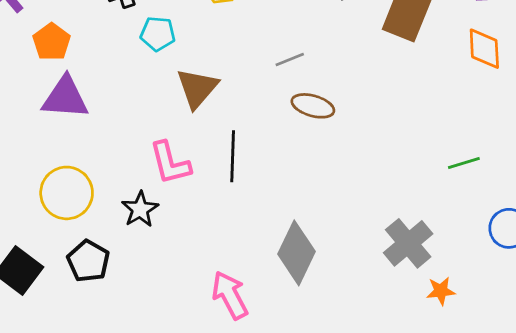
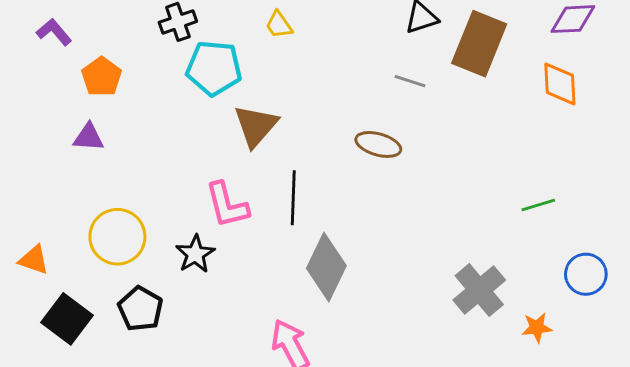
cyan pentagon: (158, 34) -> (214, 68), size x1.5
gray line: (290, 60) -> (410, 81), moved, turned 40
purple triangle: (65, 98) -> (89, 137), moved, size x0.6
gray diamond: (297, 253) -> (326, 267), moved
orange star: (441, 291) -> (537, 328), moved

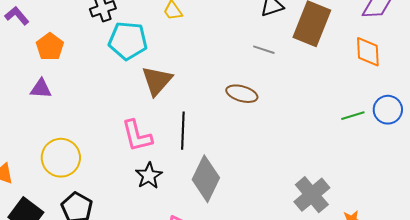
green line: (538, 205) -> (353, 116), moved
black star: (195, 254) -> (149, 176), moved
blue circle: (586, 274) -> (388, 110), moved

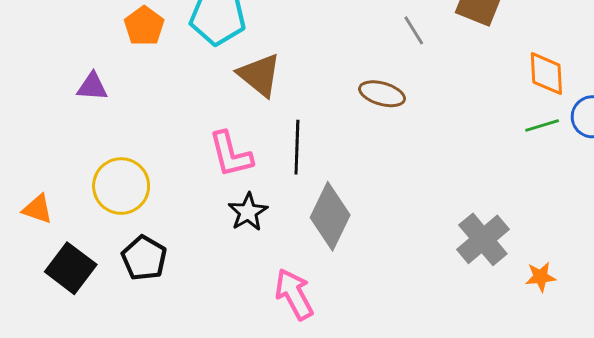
orange pentagon: (50, 47) -> (144, 26), moved
gray line: (264, 50) -> (414, 30), turned 40
orange diamond: (368, 52) -> (546, 74), moved
brown triangle: (157, 81) -> (259, 75), turned -32

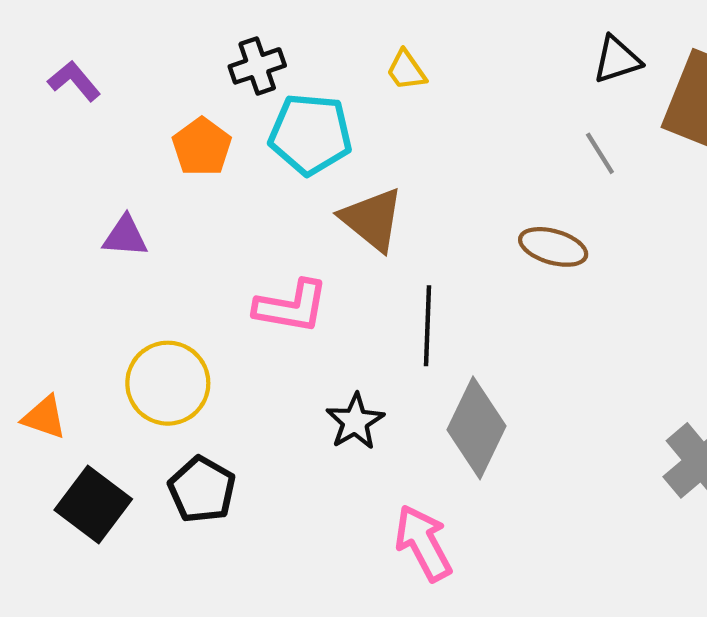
pink L-shape: (231, 154) -> (291, 307), moved, turned -66

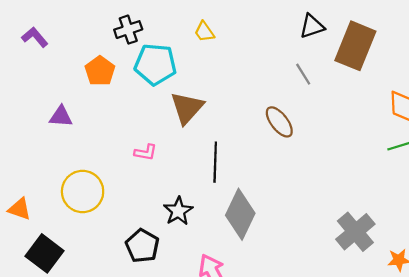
brown triangle: (372, 219) -> (187, 108), turned 33
brown ellipse: (553, 247) -> (279, 122), turned 36
pink L-shape: (291, 307) -> (146, 152), size x0.6
black pentagon: (202, 490) -> (142, 246), moved

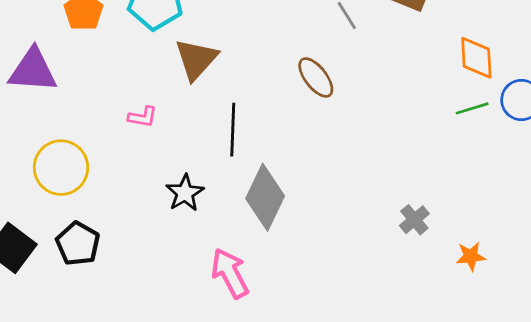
purple triangle: (61, 117) -> (33, 70), size x1.6
gray cross: (355, 232) -> (414, 220), size x0.6
black pentagon: (142, 246) -> (78, 244), moved

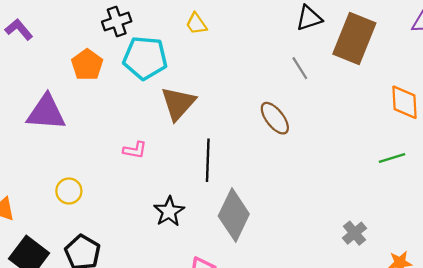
green line: (472, 108) -> (392, 158), moved
yellow circle: (61, 168) -> (69, 191), size x0.6

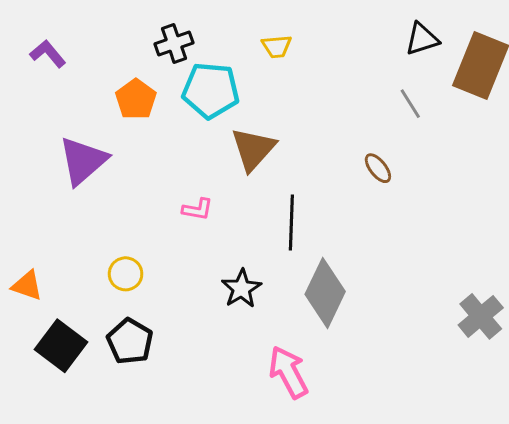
yellow trapezoid: (196, 24) -> (277, 46), turned -60
purple triangle: (46, 112) -> (83, 161), turned -45
brown ellipse: (275, 118) -> (378, 168), size x0.7
yellow circle: (69, 191) -> (126, 274), moved
gray cross: (354, 233) -> (481, 316), size x1.4

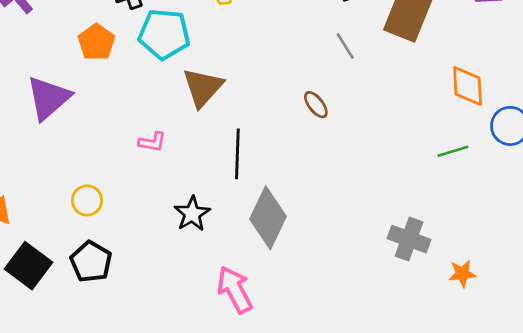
gray cross: (481, 316) -> (409, 239), turned -30

